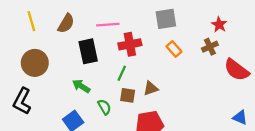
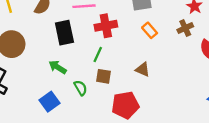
brown triangle: (151, 88) -> (143, 69), moved, turned 42

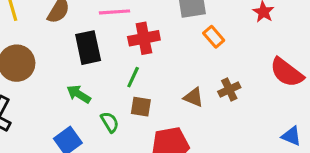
brown cross: (185, 28) -> (229, 90), moved
orange rectangle: (150, 30) -> (214, 37), moved

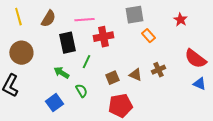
green line: (133, 77) -> (86, 62), moved
brown square: (141, 107) -> (112, 78), moved, turned -32
blue triangle: (291, 136) -> (199, 84), moved

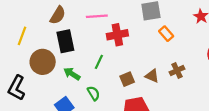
yellow line: (18, 17) -> (22, 36), moved, turned 36
black rectangle: (67, 43) -> (65, 41), moved
brown circle: (21, 53) -> (43, 62), moved

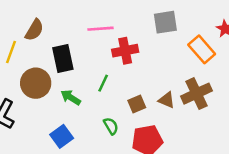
brown semicircle: (58, 15) -> (34, 30), moved
orange rectangle: (166, 34) -> (202, 49), moved, size x1.5
brown cross: (177, 71) -> (197, 94), size x1.6
green semicircle: (94, 93) -> (111, 126), moved

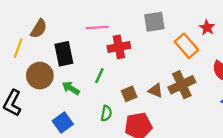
green semicircle: (111, 126) -> (106, 113), turned 42

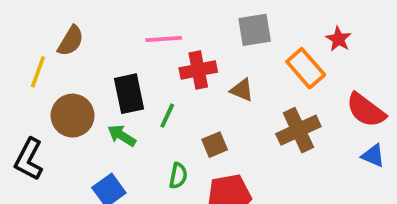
black rectangle: (64, 54) -> (129, 94), moved
brown triangle: (155, 90) -> (242, 90), moved

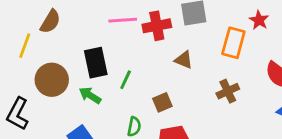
orange rectangle: (306, 68) -> (233, 43), turned 56
red cross: (198, 70) -> (157, 26), moved
brown cross: (298, 130) -> (228, 91), size x0.7

